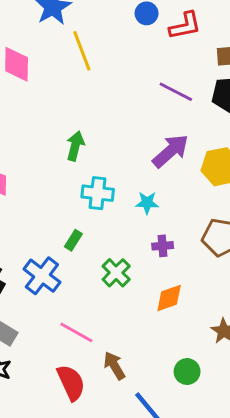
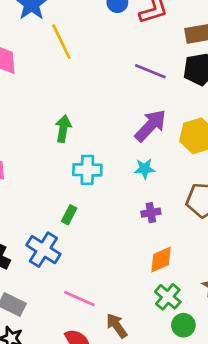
cyan star: (147, 203) -> (145, 169), moved
green cross: (116, 273) -> (168, 297), moved

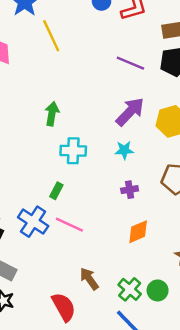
green cross: (168, 297) -> (130, 289), moved
pink line: (79, 298) -> (69, 225), moved
brown arrow: (117, 326) -> (89, 279), moved

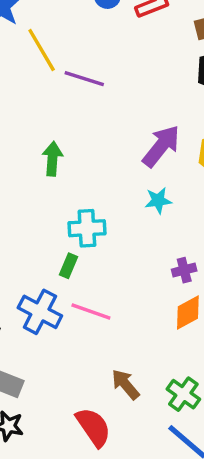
purple line: (130, 63) -> (84, 79), moved
cyan cross: (73, 151) -> (87, 228), moved
purple cross: (130, 190) -> (184, 270), moved

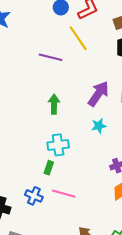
yellow line: (42, 50) -> (78, 38), moved
green arrow: (52, 159) -> (54, 104), moved
blue cross: (40, 312) -> (34, 196), size x0.7

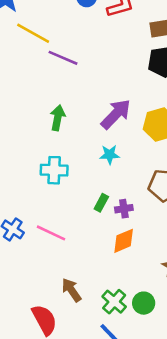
yellow line: (78, 38) -> (33, 33), moved, turned -36
green rectangle: (49, 168) -> (101, 203), moved

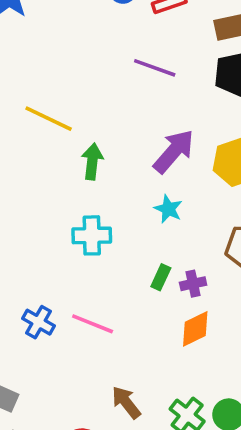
yellow line: (33, 33) -> (49, 119), moved
purple line: (63, 58) -> (155, 68), moved
cyan star: (110, 155) -> (168, 209), turned 30

